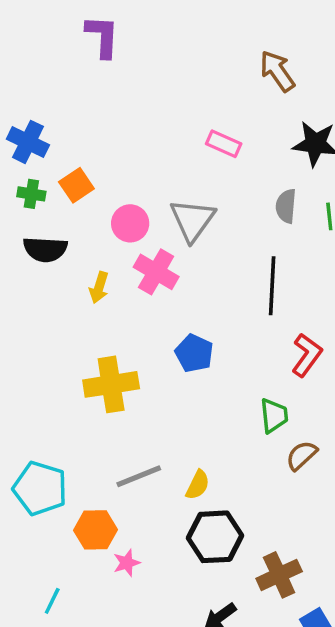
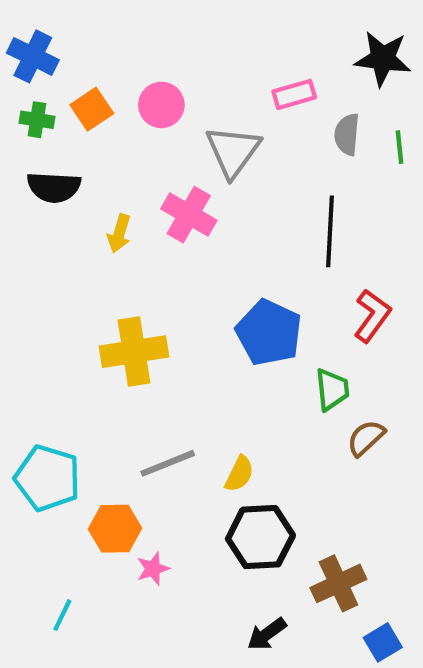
pink rectangle: (224, 144) -> (294, 94), moved, turned -40
pink circle: (130, 223) -> (161, 105), moved
blue pentagon: (194, 353) -> (269, 333), moved, size x1.4

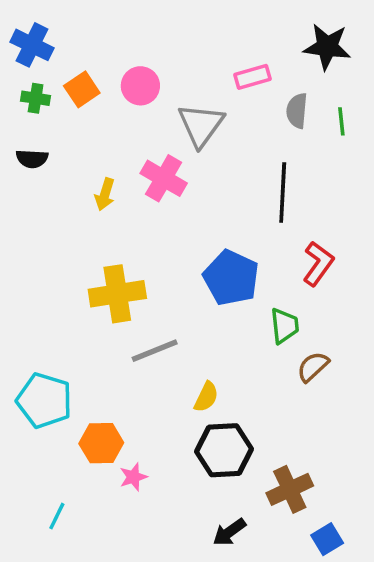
black semicircle: (54, 187) -> (32, 159), moved, size x0.7
gray line: (168, 463) -> (155, 351), moved

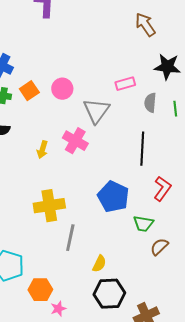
green trapezoid: (284, 326) -> (143, 224), turned 105
gray line: (155, 351) -> (70, 238), turned -56

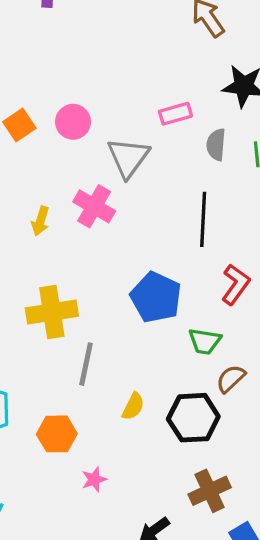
orange hexagon: (40, 290) -> (57, 434), moved
black hexagon: (109, 294) -> (193, 418), moved
pink star: (58, 309) -> (94, 479), moved

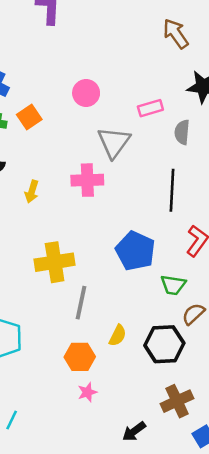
pink circle: (73, 122) -> (86, 93), moved
pink cross: (94, 206) -> (87, 180), turned -32
yellow arrow: (40, 221) -> (32, 191), moved
orange hexagon: (57, 434) -> (80, 357), moved

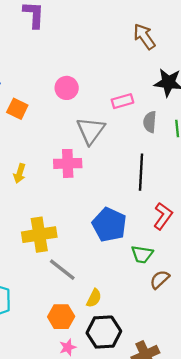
orange square: (29, 117) -> (17, 109), turned -30
gray line: (81, 303) -> (62, 270), turned -64
black hexagon: (164, 344) -> (104, 332), moved

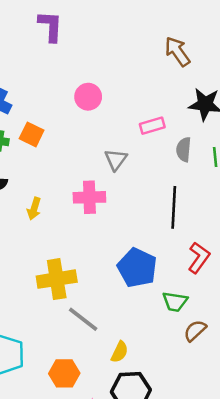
pink circle: (67, 88) -> (88, 97), moved
gray triangle: (91, 131) -> (116, 160), size x0.7
orange hexagon: (61, 317) -> (64, 373), moved

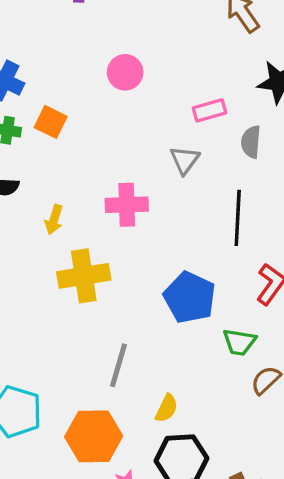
gray triangle: (116, 160) -> (185, 160), moved
yellow cross: (57, 279) -> (84, 276), moved
gray line: (83, 319) -> (118, 365), turned 68
orange hexagon: (64, 373) -> (94, 436), size x1.4

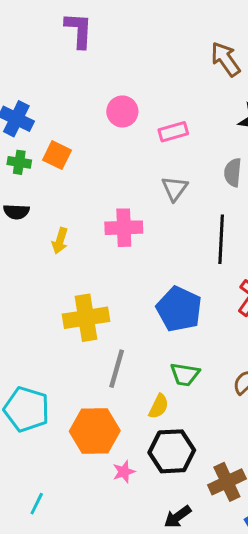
pink rectangle: (210, 110) -> (173, 132), moved
yellow cross: (84, 276) -> (86, 318), moved
green trapezoid: (239, 342) -> (185, 374), moved

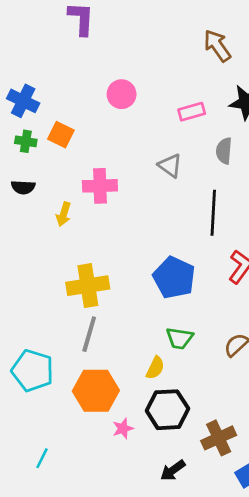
pink rectangle: (173, 132) -> (192, 112), moved
gray triangle: (175, 188) -> (170, 166), turned -30
pink cross: (124, 228) -> (100, 186), moved
gray line: (117, 369) -> (89, 334), moved

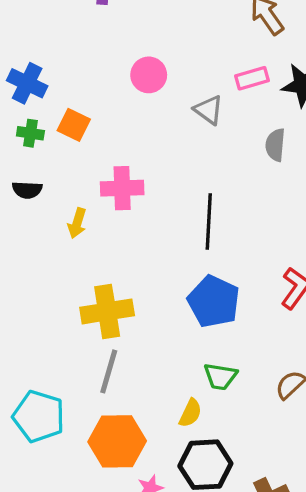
pink rectangle: (192, 112) -> (252, 78), moved
gray triangle: (170, 166) -> (209, 110), moved
black line: (213, 213) -> (209, 222), moved

